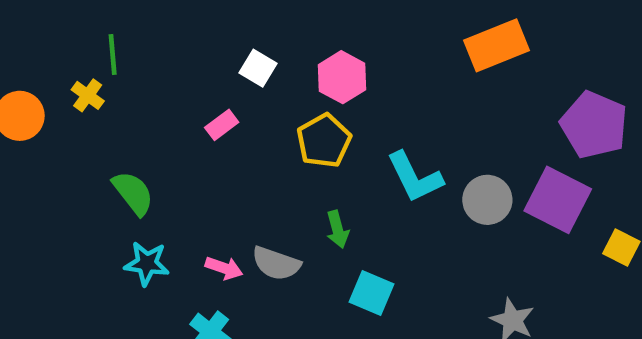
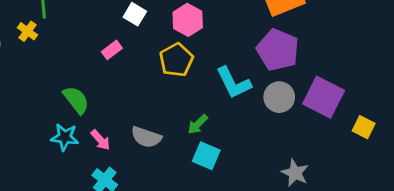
purple pentagon: (594, 125) -> (278, 50), moved
green semicircle: (133, 193) -> (76, 100), moved
green arrow: (337, 229) -> (198, 124), moved, turned 60
pink arrow: (224, 268) -> (100, 140), moved, turned 30

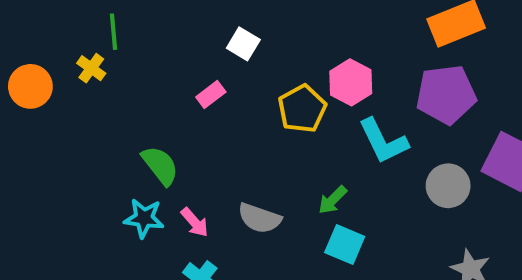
pink hexagon: (188, 20) -> (351, 82), moved
purple pentagon: (278, 50) -> (446, 95), turned -30
gray circle: (279, 97) -> (448, 186), moved

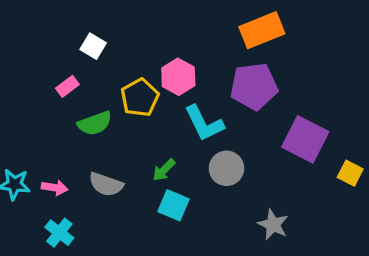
green semicircle: (160, 165) -> (95, 123), moved, turned 108
gray circle: (448, 186) -> (227, 168), moved
pink arrow: (195, 222) -> (55, 188), turned -40

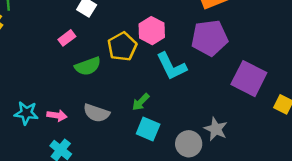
gray circle: (227, 168) -> (189, 144), moved
gray star: (273, 225) -> (216, 129), moved

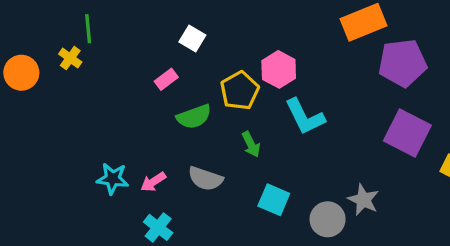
purple pentagon: (210, 38) -> (402, 63), moved
green arrow: (141, 102) -> (251, 144), moved, turned -72
pink arrow: (57, 115) -> (153, 182), turned 138

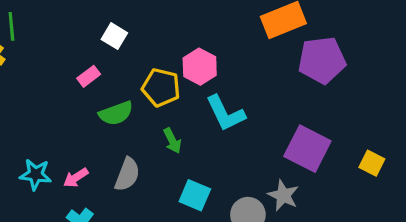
yellow pentagon: (240, 91) -> (161, 88), turned -30
purple square: (407, 133) -> (307, 149), moved
gray semicircle: (205, 179) -> (127, 174), turned -88

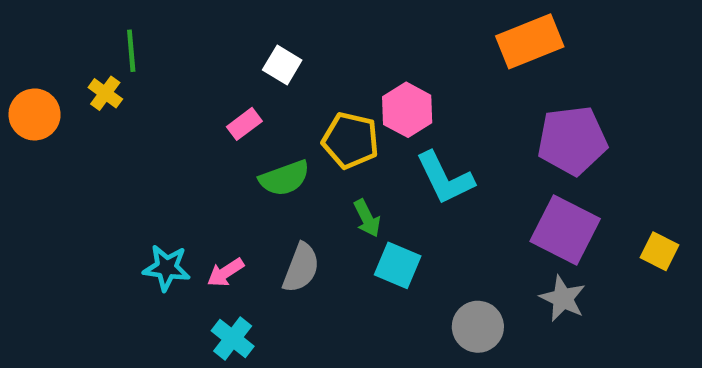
purple pentagon: (322, 60) -> (572, 140), moved
cyan square: (195, 195) -> (398, 265), moved
gray star: (283, 195) -> (563, 298), moved

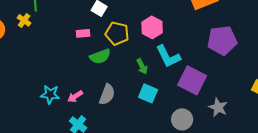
pink rectangle: (244, 124) -> (83, 33), turned 32
yellow pentagon: (351, 140) -> (117, 33), moved
green arrow: (367, 218) -> (142, 66), moved
purple square: (565, 230) -> (192, 80), moved

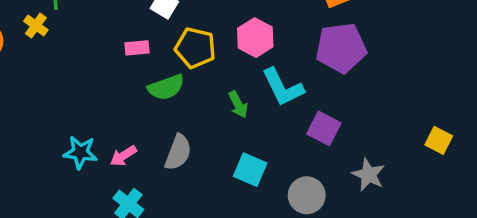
purple pentagon: (222, 40) -> (341, 48), moved
purple square: (192, 80) -> (324, 128), size x0.7
cyan square: (148, 93) -> (250, 170), moved

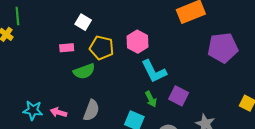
purple pentagon: (341, 48) -> (223, 48), moved
green arrow: (238, 104) -> (151, 99), moved
pink arrow: (123, 156) -> (58, 112), turned 49

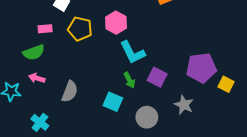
purple pentagon: (223, 48) -> (201, 68), moved
green semicircle: (84, 71) -> (34, 52), moved
pink arrow: (58, 112) -> (37, 78), moved

